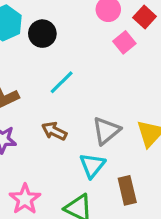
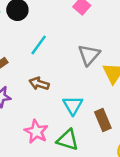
gray triangle: (106, 131) -> (89, 55), moved
pink star: (25, 199) -> (36, 132), moved

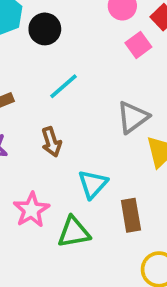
brown arrow: (39, 84) -> (51, 142), turned -138
green triangle: (68, 140) -> (74, 232), turned -40

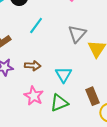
brown arrow: (51, 142) -> (33, 66), moved, turned -56
brown rectangle: (131, 215) -> (93, 96), moved

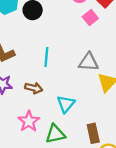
cyan line: (36, 26) -> (46, 57), moved, turned -42
gray triangle: (77, 34) -> (89, 62), turned 42

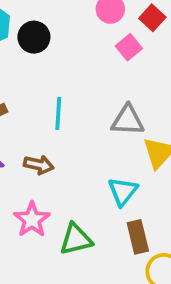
cyan triangle: (66, 104) -> (123, 191), moved

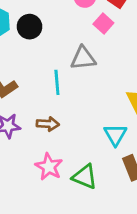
gray triangle: (128, 120) -> (83, 58), moved
green triangle: (76, 239) -> (85, 177), turned 44

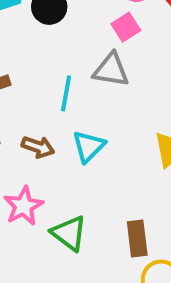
pink square: (103, 23) -> (126, 27), moved
cyan triangle: (115, 135) -> (89, 146), moved

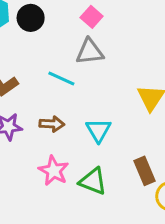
cyan line: (66, 93) -> (61, 78), turned -60
cyan triangle: (89, 146) -> (98, 130), moved

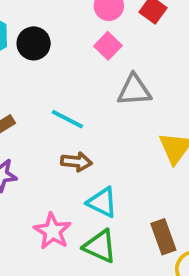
gray triangle: (90, 52) -> (134, 90), moved
brown arrow: (52, 124) -> (76, 162), moved
cyan triangle: (98, 130) -> (102, 202), moved, turned -36

